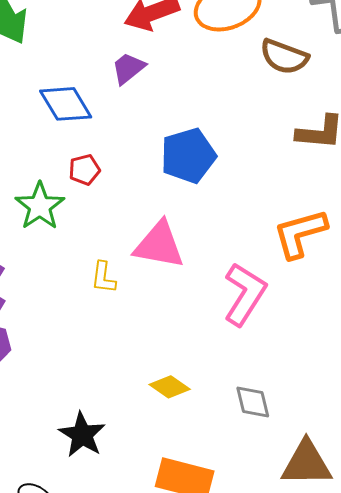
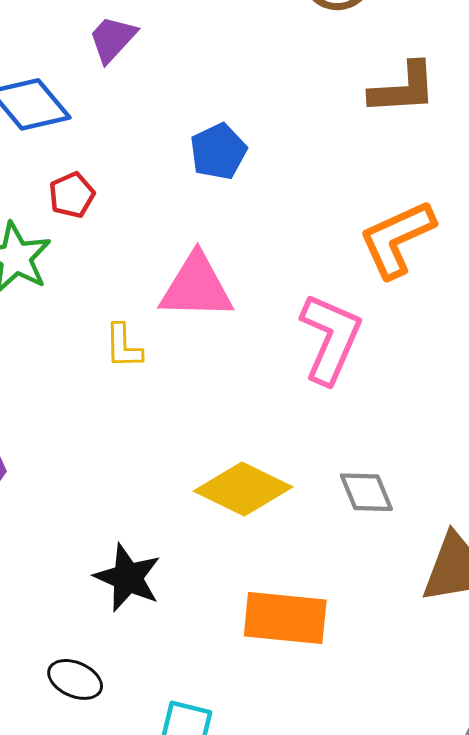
blue pentagon: (188, 156) -> (218, 152), size x0.7
yellow diamond: (170, 387) -> (243, 489), size x1.6

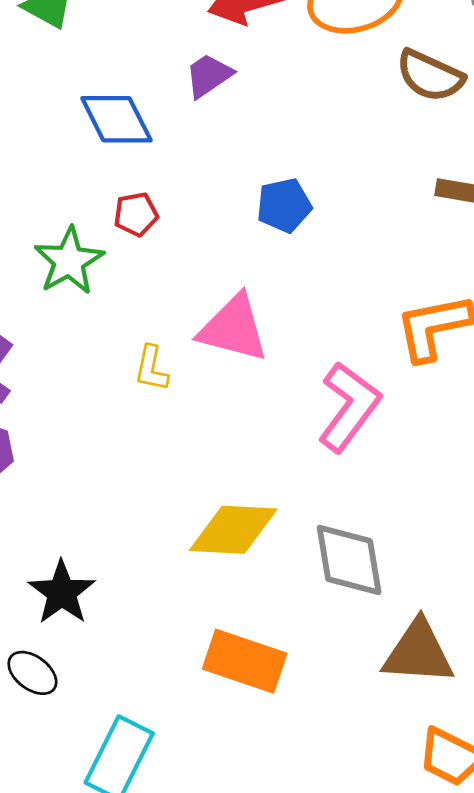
yellow diamond: (243, 489) -> (233, 530), turned -36
gray diamond: (366, 492) -> (349, 560), size x1.5
black star: (128, 578) -> (62, 593), moved

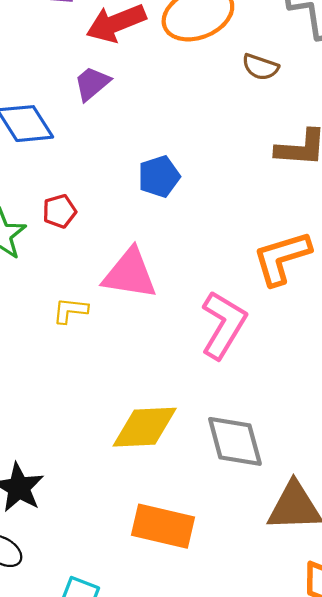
brown semicircle: (430, 76) -> (260, 67), size x0.7
red pentagon: (136, 214) -> (59, 211), moved
yellow L-shape: (151, 368) -> (70, 310), turned 90

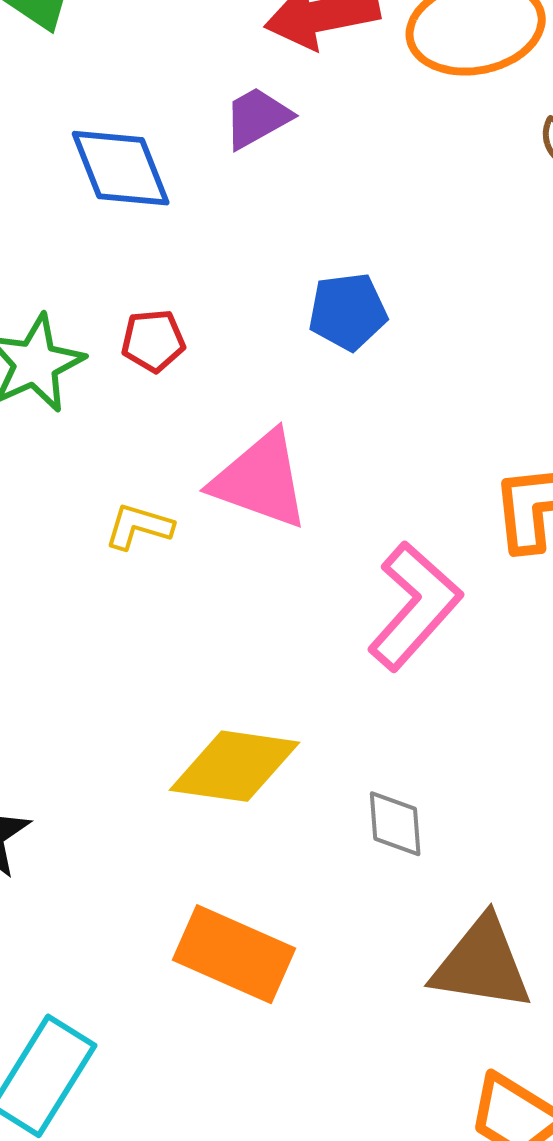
gray diamond: (235, 441) -> (395, 824), size x0.6

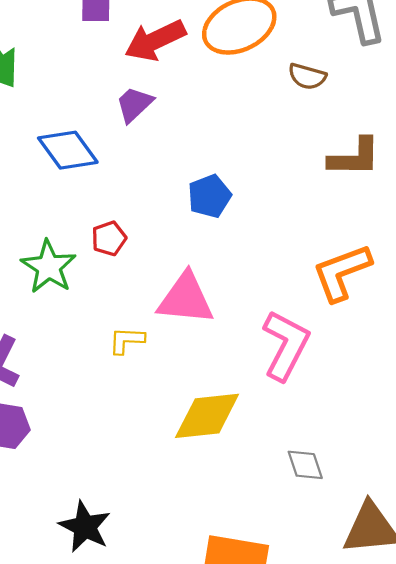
yellow diamond: (234, 766) -> (207, 416), moved

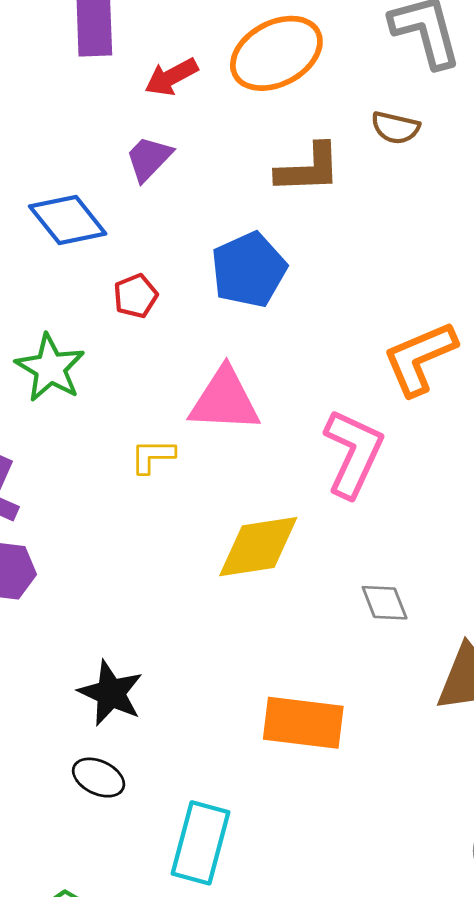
red arrow: (155, 40) -> (171, 77), size x0.7
brown semicircle: (307, 76) -> (395, 128), moved
brown L-shape: (354, 157) -> (309, 169), moved
blue pentagon: (210, 196) -> (249, 270), size x1.4
red pentagon: (109, 238) -> (136, 296), moved

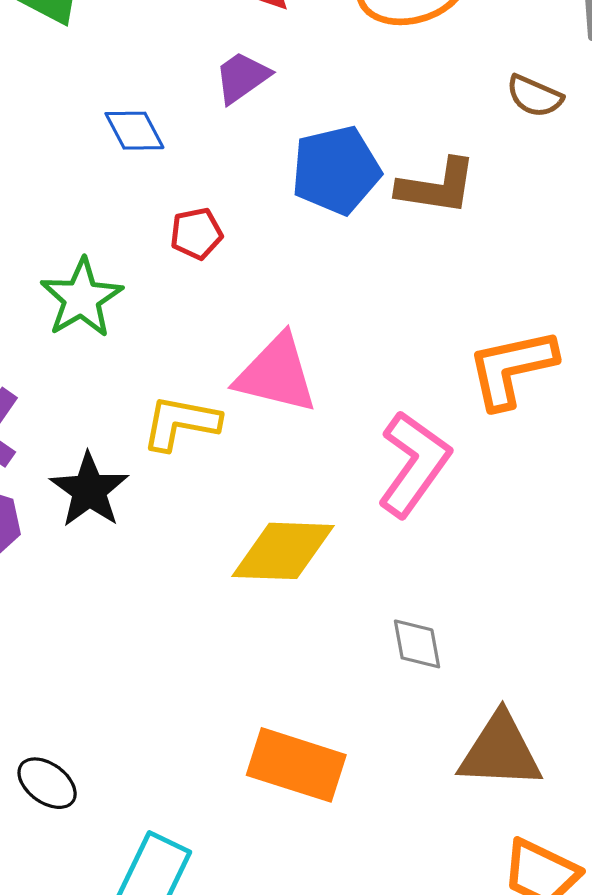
brown L-shape: (309, 169) -> (437, 187), moved
blue diamond: (68, 220) -> (134, 131), size x0.7
blue pentagon: (249, 270) -> (336, 170), moved
yellow L-shape: (153, 456) -> (181, 423), size x1.4
black star: (111, 693) -> (89, 490), moved

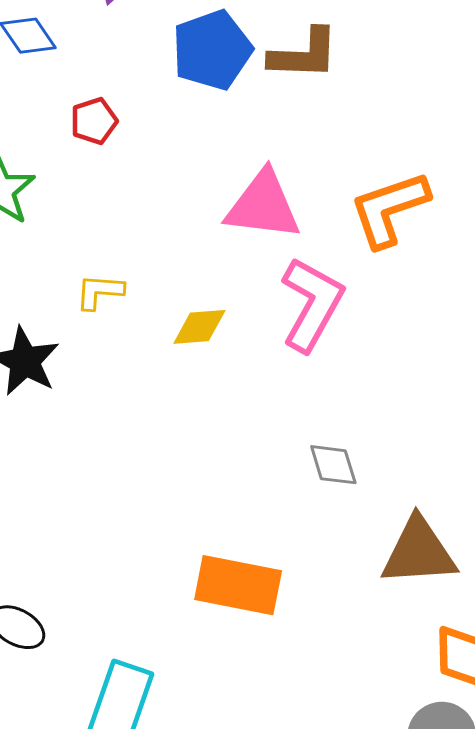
pink triangle: (276, 374) -> (263, 205), moved
yellow L-shape: (181, 423) -> (100, 292), size x0.7
yellow diamond: (283, 551) -> (199, 327), moved, size x0.6

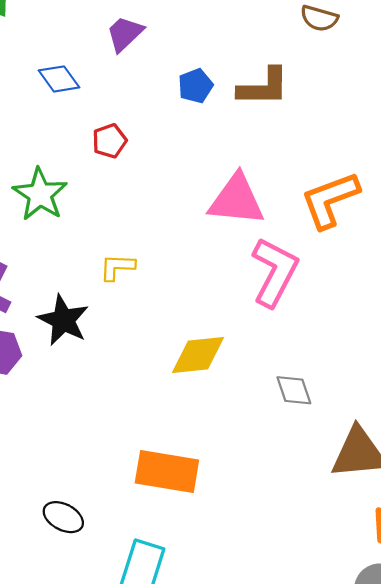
blue pentagon: (212, 50) -> (195, 86), size x0.6
yellow diamond: (199, 327) -> (198, 355), moved, size x1.4
orange rectangle: (238, 585) -> (167, 472), moved

